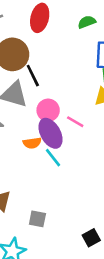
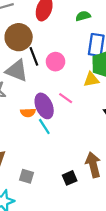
pink circle: (48, 110) -> (55, 62), moved
black square: (91, 238) -> (70, 178), moved

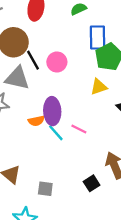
yellow triangle: (91, 80) -> (99, 87), moved
pink line: (66, 98) -> (79, 129), moved
purple ellipse: (44, 106) -> (52, 111), turned 30

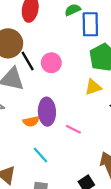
blue rectangle: (97, 37) -> (90, 24), moved
cyan line: (56, 133) -> (40, 155), moved

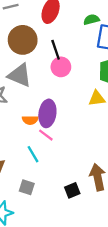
black line: (28, 61) -> (56, 50), moved
pink line: (73, 129) -> (46, 135), moved

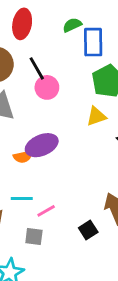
purple ellipse: (47, 113) -> (42, 145), turned 70
pink line: (46, 135) -> (46, 211), moved, turned -56
cyan line: (33, 154) -> (22, 198), moved, turned -48

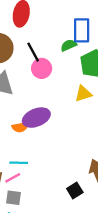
green semicircle: (72, 25) -> (69, 45), moved
pink line: (46, 211) -> (13, 178), moved
gray square: (34, 237) -> (14, 198), moved

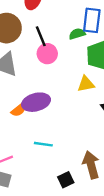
orange semicircle: (20, 127) -> (19, 110), turned -35
cyan line: (19, 163) -> (43, 144), moved

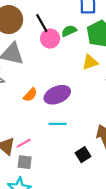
green semicircle: (77, 34) -> (69, 31), moved
purple ellipse: (36, 102) -> (57, 95), moved

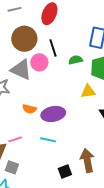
pink circle: (50, 39) -> (39, 62), moved
orange semicircle: (30, 95) -> (29, 109), turned 48
pink line: (24, 143) -> (15, 139), moved

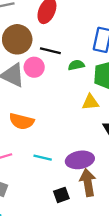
black line: (53, 48) -> (50, 51), turned -60
orange semicircle: (29, 109) -> (22, 121), size x1.5
purple ellipse: (53, 114) -> (80, 160), moved

